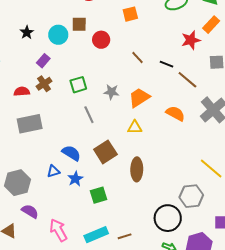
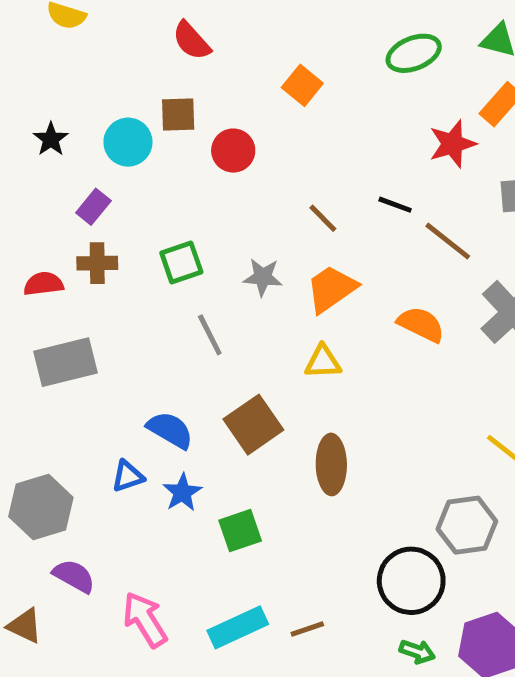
orange square: (130, 14) -> (302, 85), turned -35
brown line: (138, 58) -> (323, 218), moved
brown cross: (44, 84) -> (97, 263), turned 35

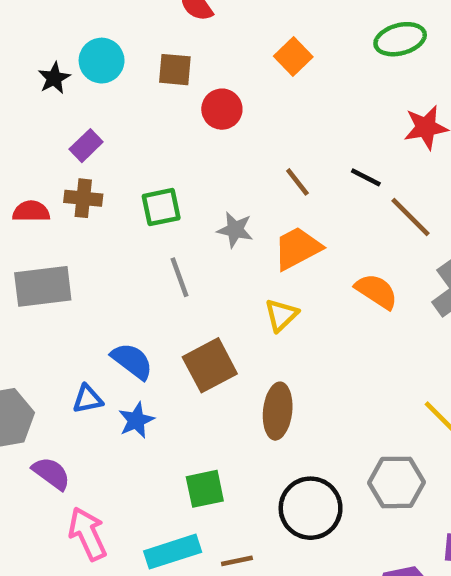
cyan circle: (128, 142) -> (102, 61), moved
yellow triangle: (323, 362) -> (281, 315), turned -48
green square: (240, 531) -> (205, 489), moved
purple semicircle: (74, 576) -> (51, 473), moved
black circle: (411, 581) -> (311, 508), moved

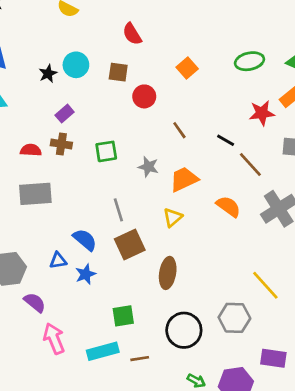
brown line: (297, 182) -> (179, 130), moved
gray line: (180, 277) -> (118, 210), moved

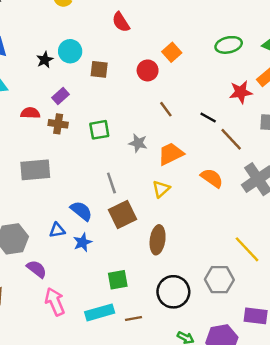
brown square: (118, 72) -> (99, 69), moved
red circle: (144, 96) -> (148, 70), moved
red semicircle: (31, 150) -> (30, 113), moved

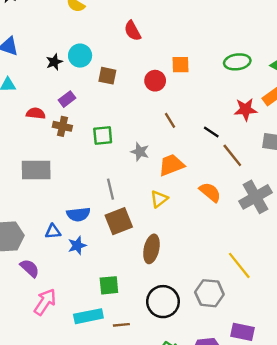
orange square: (172, 52) -> (180, 65), turned 36
blue semicircle: (81, 211) -> (78, 214), turned 130
pink arrow: (55, 302) -> (45, 302), turned 52

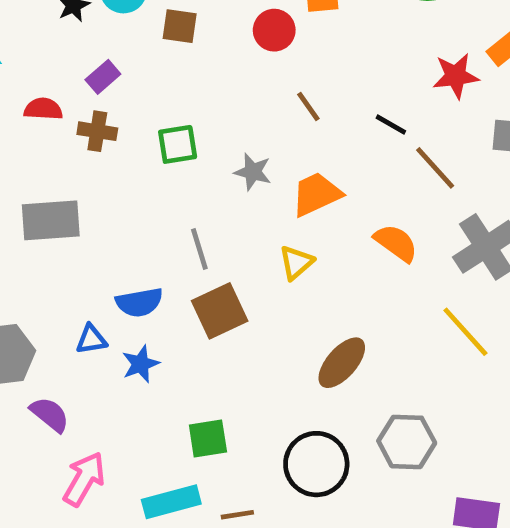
brown ellipse: (151, 249) -> (342, 363), moved, turned 32
yellow line: (239, 265) -> (465, 332), moved

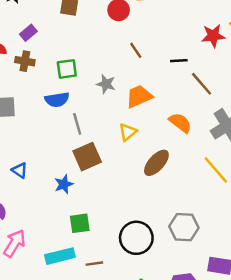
black line: (391, 124) -> (179, 61), turned -35
blue semicircle: (139, 302) -> (57, 100), moved
blue triangle: (91, 339) -> (20, 170), turned 42
brown ellipse: (342, 363) -> (156, 163), moved
blue star: (141, 364) -> (64, 184), moved

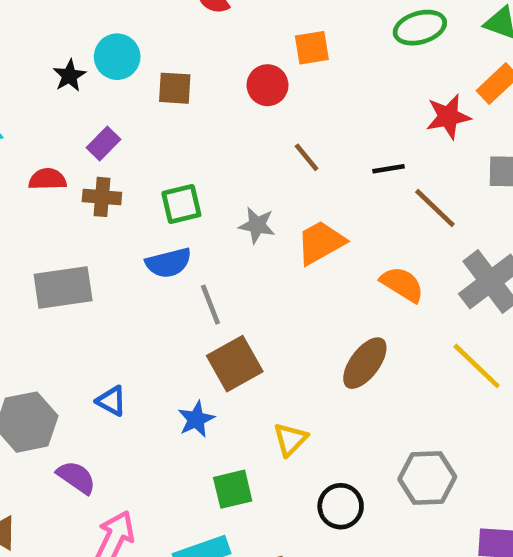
yellow triangle: (128, 132) -> (290, 439), moved
black circle: (136, 238) -> (341, 506), size x0.7

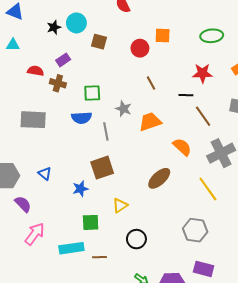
red star: (448, 117) -> (202, 73), moved
gray line: (210, 305) -> (106, 131), moved
gray hexagon: (427, 478) -> (195, 230), moved

